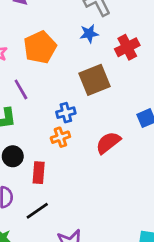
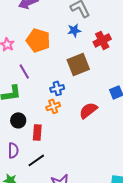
orange pentagon: (40, 47) -> (38, 40), turned -30

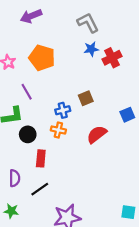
blue star: (74, 30) -> (91, 49), moved
brown square: (78, 64) -> (86, 98), moved, size x0.6
orange cross: (53, 106) -> (58, 130), turned 32
black circle: (18, 120) -> (28, 134), moved

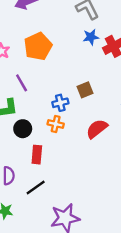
orange pentagon: (42, 58) -> (38, 46), turned 30

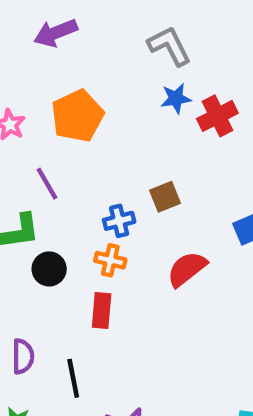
red rectangle: (37, 155) -> (102, 311), moved
black line: (36, 187) -> (73, 378), turned -66

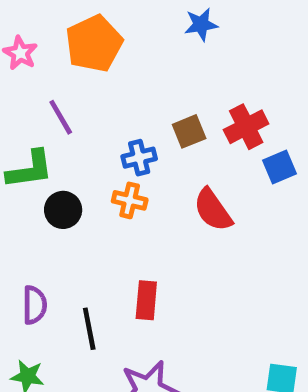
red cross: (217, 116) -> (246, 127), moved
red semicircle: (187, 269) -> (213, 210), turned -87
red rectangle: (102, 311) -> (146, 300), moved

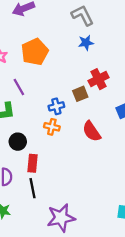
red cross: (246, 127) -> (98, 79), moved
black circle: (63, 210) -> (18, 142), moved
red rectangle: (146, 300) -> (33, 163), moved

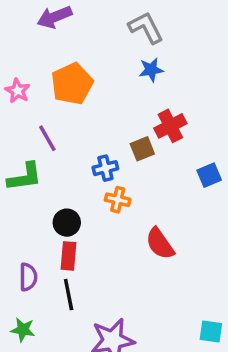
orange cross: (52, 127) -> (118, 200), moved
red semicircle: (92, 131) -> (160, 244), moved
black circle: (18, 142) -> (67, 223), moved

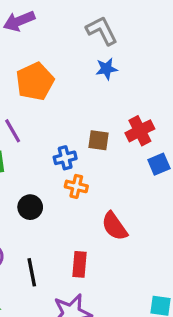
red cross: (170, 126) -> (140, 131), moved
brown square: (142, 149) -> (99, 140), turned 30
red rectangle: (69, 256) -> (79, 264), moved

